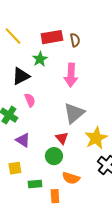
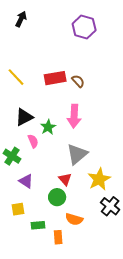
brown semicircle: (75, 40) -> (78, 81), turned -32
green star: (40, 59) -> (48, 127), moved

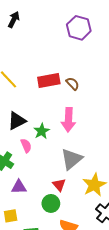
purple triangle: (26, 181) -> (19, 187), turned -35

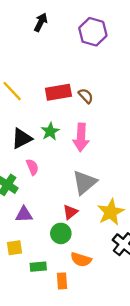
black arrow: (14, 20) -> (41, 22), moved
green star: (42, 131) -> (50, 131), moved
red triangle: (59, 185) -> (70, 212), turned 32

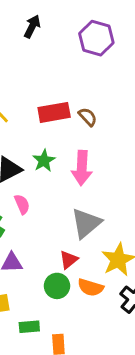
orange semicircle: (81, 260) -> (91, 287), moved

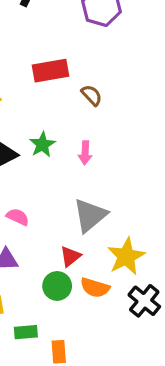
red rectangle: (54, 112) -> (51, 71), moved
pink arrow: (82, 168) -> (85, 153), size x0.6
pink semicircle: (22, 204) -> (18, 217), moved, turned -42

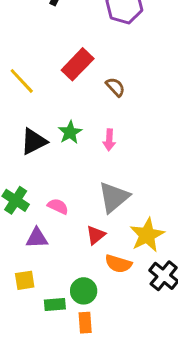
red rectangle: (51, 71) -> (78, 64), turned -36
pink semicircle: (18, 217) -> (58, 206), moved
green circle: (57, 286) -> (84, 291), moved

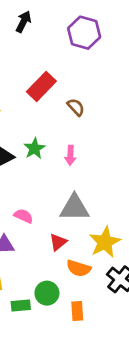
gray triangle: (114, 197) -> (74, 208), turned 40
orange rectangle: (85, 323) -> (77, 311), moved

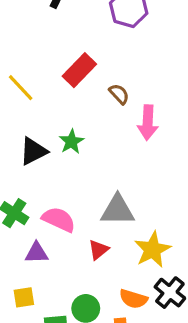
pink arrow: (70, 155) -> (148, 123), moved, size x1.5
pink semicircle: (24, 216) -> (59, 219), size x1.5
orange semicircle: (79, 268) -> (133, 299), moved

